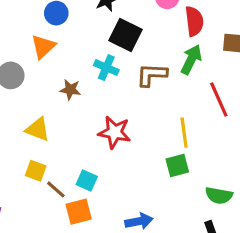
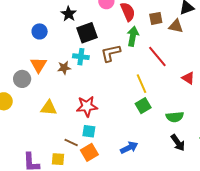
black square: (125, 35) -> (87, 33), turned -30
orange triangle: (43, 47) -> (39, 65), moved
brown star: (70, 90) -> (64, 68), moved
red star: (115, 132) -> (87, 106), moved
yellow square: (36, 171) -> (58, 159), moved

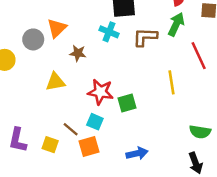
brown star: (64, 68) -> (78, 53), moved
green square: (143, 106) -> (127, 103), moved
yellow triangle: (49, 108) -> (55, 82), turned -30

